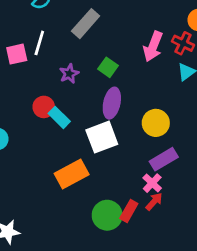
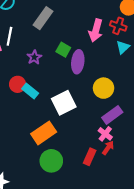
purple ellipse: (112, 103) -> (78, 62), moved
green circle: (107, 215) -> (51, 161), moved

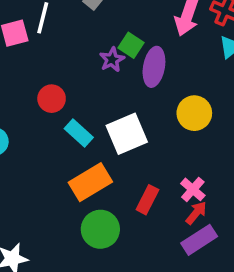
purple star: (34, 57) -> (112, 60), moved
cyan rectangle: (30, 91) -> (79, 133), moved
purple rectangle: (112, 115) -> (199, 240), moved
red rectangle: (90, 157) -> (147, 200), moved

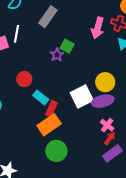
purple ellipse: (154, 67) -> (103, 101), moved, turned 70
white square: (127, 134) -> (82, 97), moved
red rectangle: (147, 200) -> (51, 109), moved

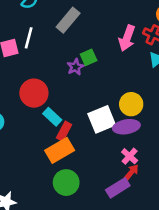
green square: (67, 46) -> (89, 57), turned 32
red circle: (24, 79) -> (34, 93), size x1.5
purple rectangle: (112, 153) -> (118, 188), moved

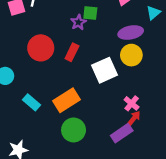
green square: (89, 57) -> (90, 13), turned 32
cyan rectangle: (52, 117) -> (31, 102), moved
purple ellipse: (126, 127) -> (131, 33), moved
red rectangle: (64, 131) -> (72, 52), moved

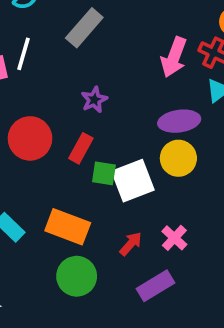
green square: (90, 13) -> (104, 173), moved
orange rectangle: (67, 100) -> (68, 227), turned 50
red arrow: (134, 118) -> (131, 244), moved

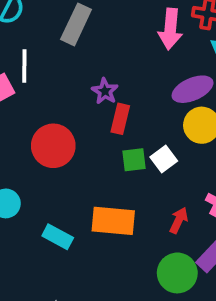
red rectangle: (81, 148) -> (120, 119), moved
white square: (133, 181) -> (164, 159), size x0.6
green circle: (77, 276) -> (177, 273), moved

